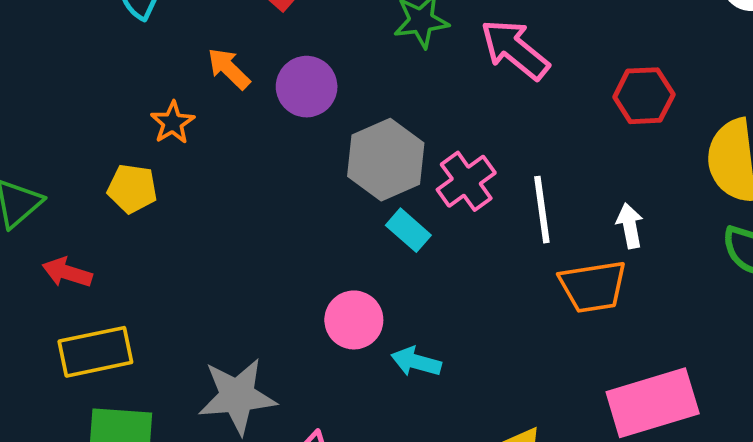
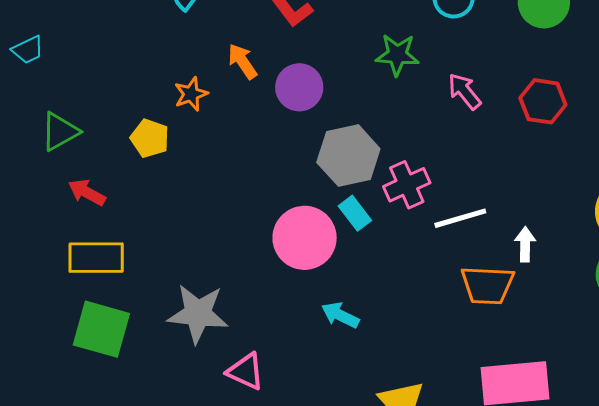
pink arrow: (515, 50) -> (465, 91), size x0.7
red hexagon: (644, 96) -> (543, 101), moved
white line: (542, 210) -> (460, 218), turned 70
pink circle: (354, 320) -> (305, 238), moved, size x1.4

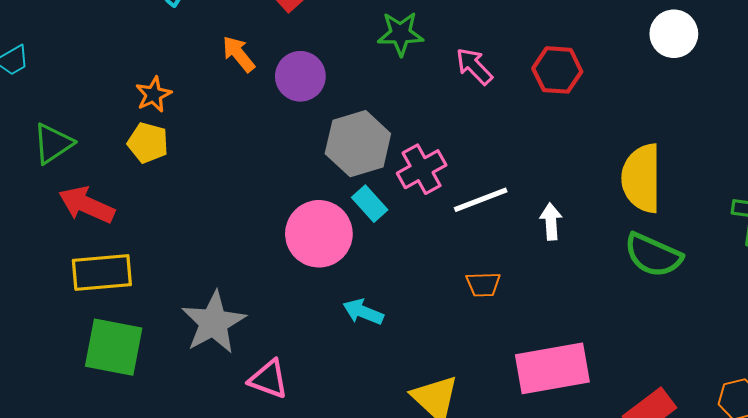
orange star: (191, 94) -> (153, 94), moved
red arrow: (87, 192) -> (87, 205), size x1.4
orange trapezoid: (487, 285) -> (483, 284), moved, size x0.6
gray star: (198, 314) -> (213, 322), turned -30

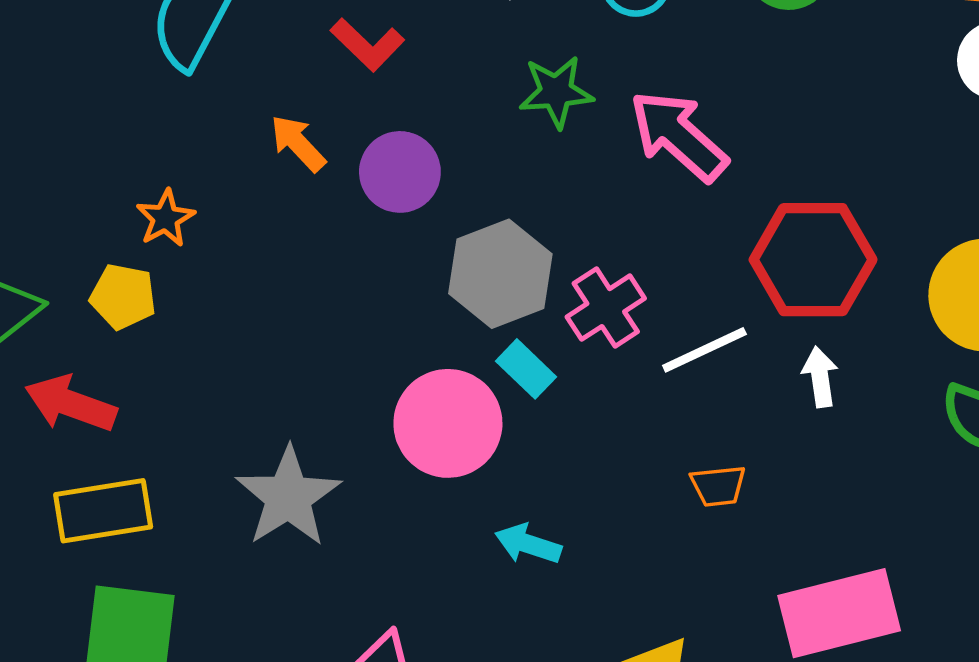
pink arrow: (474, 66) -> (679, 136), size x1.6
red hexagon: (557, 70) -> (813, 260), moved, size x1.5
yellow pentagon: (148, 143) -> (123, 297), moved
gray star: (213, 322) -> (288, 497), moved

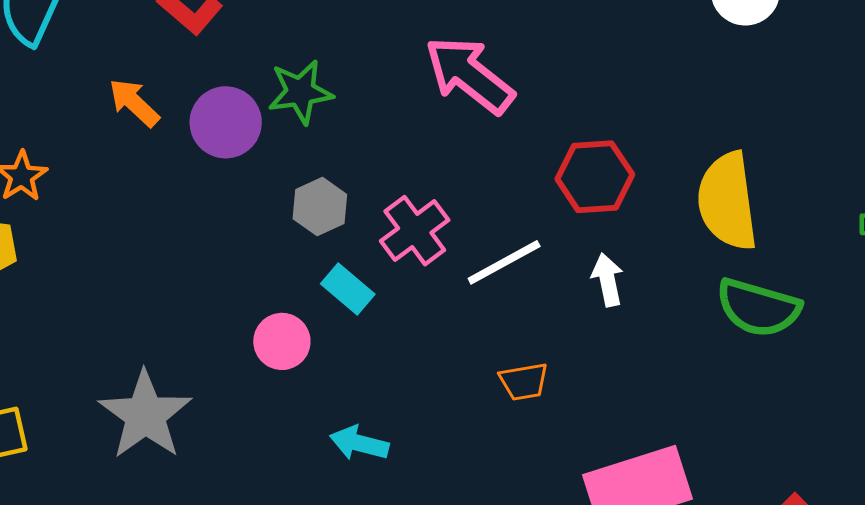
green star: (556, 92) -> (300, 92), moved
red hexagon: (813, 260) -> (595, 177), size x0.7
gray hexagon: (500, 274) -> (320, 207), size x0.6
pink circle: (448, 423) -> (282, 341), size x0.6

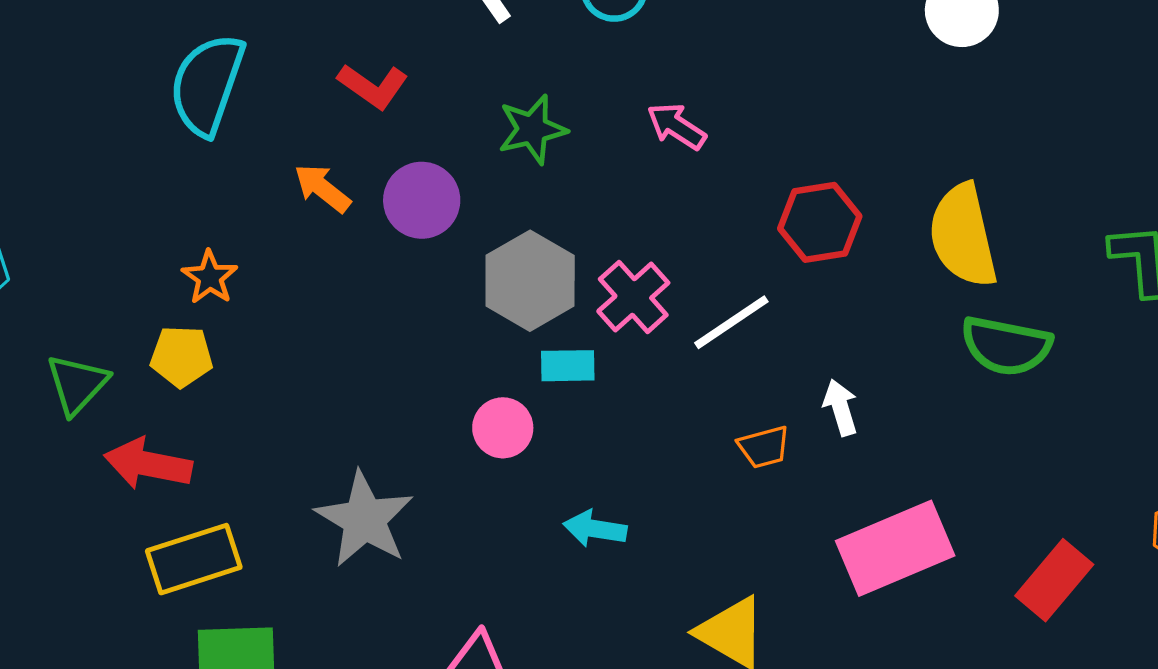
pink arrow: (469, 75) -> (676, 126), size x0.6
green star: (300, 92) -> (532, 129), moved
gray hexagon: (320, 207) -> (530, 281), size x1.6
white arrow: (608, 280) -> (841, 407), moved
cyan rectangle: (348, 289) -> (568, 366), turned -36

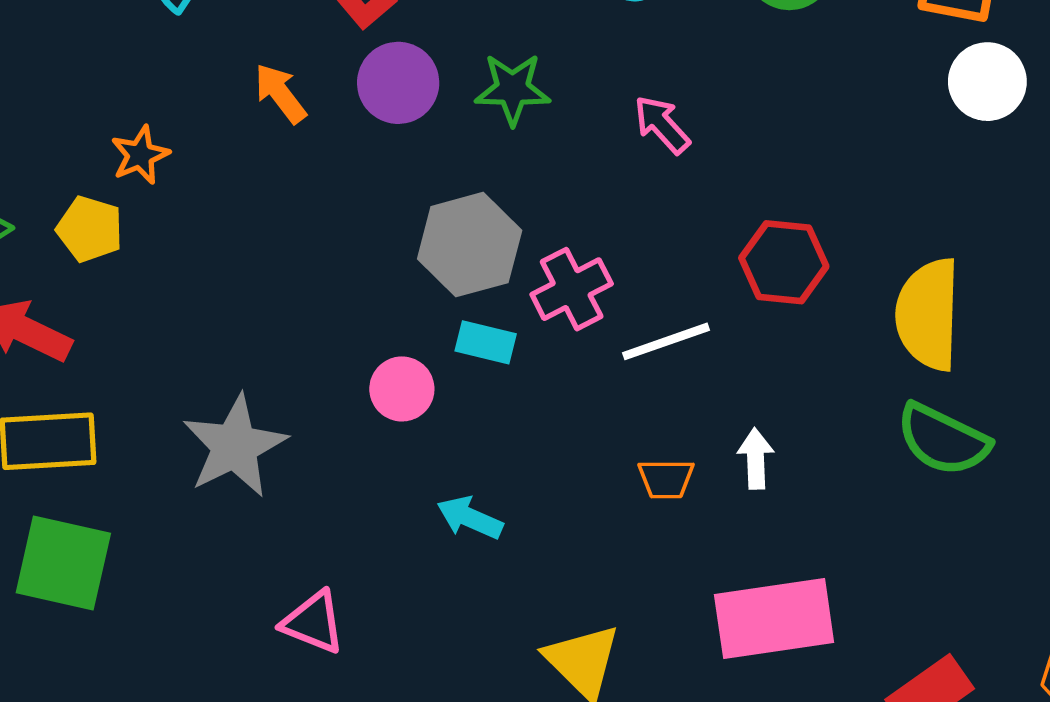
purple circle: (422, 200) -> (398, 83), moved

